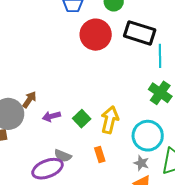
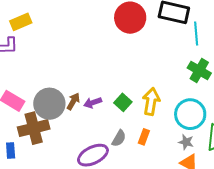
brown arrow: (29, 100) -> (73, 101), moved
orange rectangle: (100, 155) -> (144, 137), turned 42
gray semicircle: (63, 156) -> (119, 138), moved, turned -78

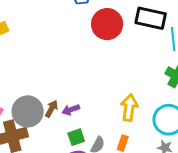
green square: (123, 102) -> (76, 137), moved, turned 30

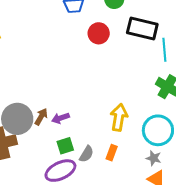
red circle: (107, 24) -> (99, 33), size x0.7

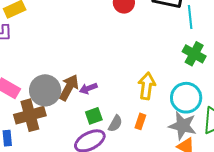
brown arrow: (41, 117) -> (69, 88), size x1.5
gray star: (154, 158) -> (183, 126), size x1.8

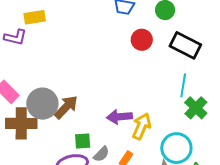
cyan line: (190, 17) -> (183, 85), moved
purple arrow: (88, 88) -> (119, 117), moved, size x1.4

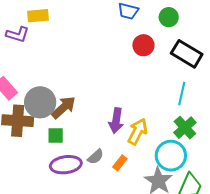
green cross: (196, 108) -> (185, 128), moved
purple arrow: (119, 117) -> (116, 121), turned -80
green square: (83, 141) -> (56, 135), moved

